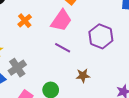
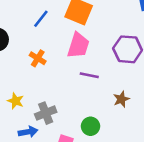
gray cross: (17, 68) -> (46, 113), turned 30

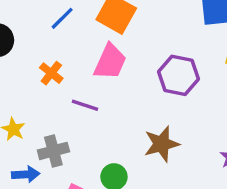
purple line: (89, 75) -> (85, 105), moved
brown star: (121, 99) -> (162, 144), size x1.5

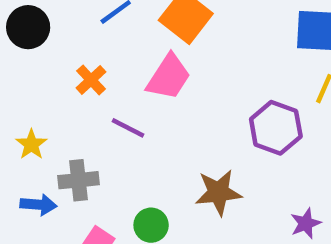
purple hexagon: (179, 75) -> (276, 128), moved

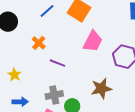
pink trapezoid: (169, 77) -> (93, 41), moved
gray cross: (78, 180) -> (54, 95), moved

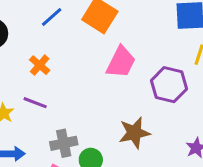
purple line: (58, 63) -> (35, 103), moved

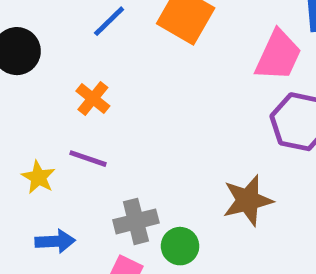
pink trapezoid: (121, 62) -> (278, 55), moved

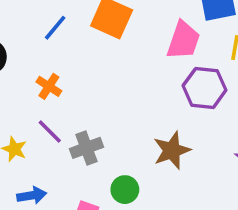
purple line: (88, 159) -> (50, 131), turned 32
gray cross: (136, 221) -> (86, 148), moved

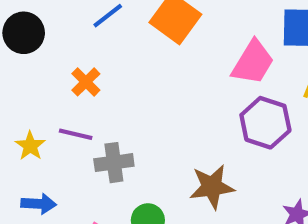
purple line: (50, 131) -> (76, 134), turned -44

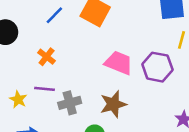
pink trapezoid: (253, 62) -> (119, 63), moved, turned -92
brown star: (212, 187) -> (113, 104), moved

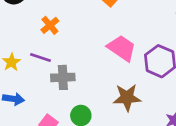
brown star: (113, 104) -> (127, 97), moved

